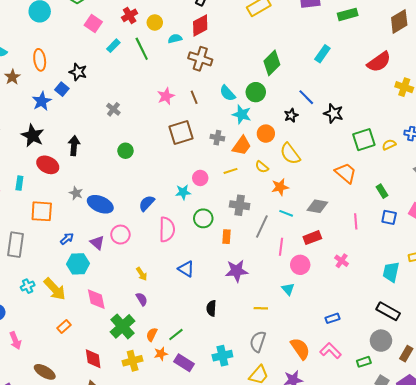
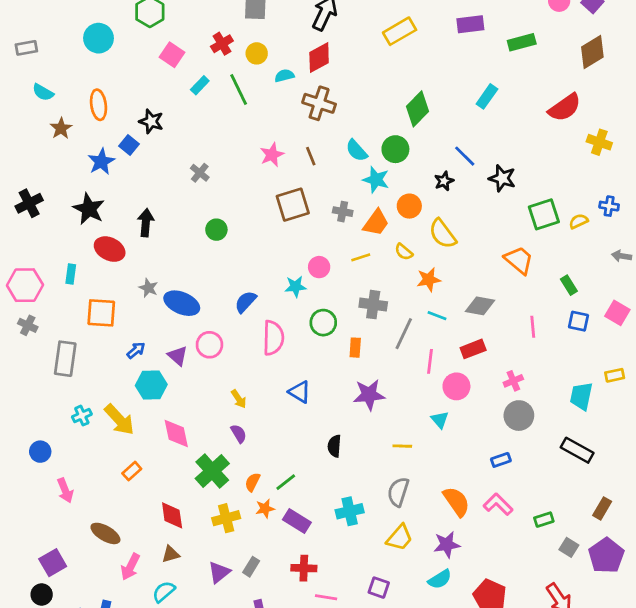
pink cross: (342, 261) -> (513, 381), turned 32
gray circle: (381, 341) -> (519, 416), moved

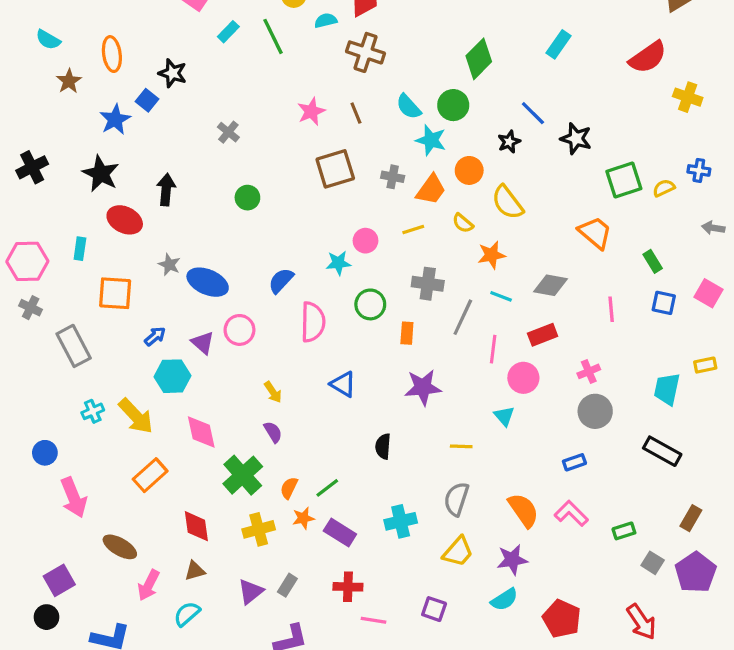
gray rectangle: (65, 359) -> (74, 346), turned -36
orange rectangle: (132, 471) -> (150, 475), size x1.5
pink arrow: (65, 490) -> (74, 497), size x1.4

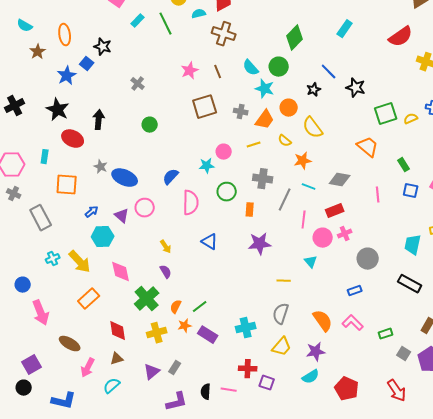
pink cross: (589, 371) -> (345, 234), moved
black semicircle: (383, 446) -> (206, 392), moved
red cross: (348, 587) -> (248, 369), moved

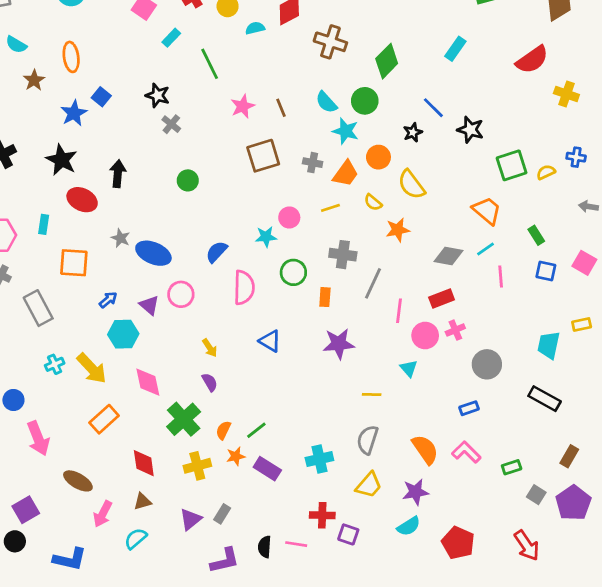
green line: (166, 24) -> (210, 64), moved
brown cross: (224, 34) -> (330, 42), moved
black star: (103, 47) -> (158, 95), moved
cyan line: (309, 187) -> (486, 249), moved, turned -56

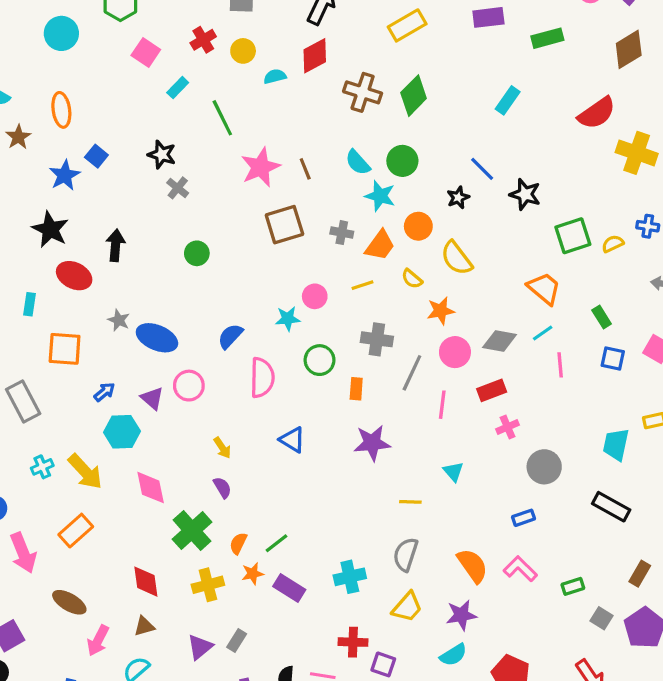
green diamond: (387, 61) -> (414, 96), moved
yellow cross: (566, 94) -> (637, 153), size x1.4
pink star: (243, 106) -> (261, 167), size x1.4
pink circle: (425, 336) -> (455, 352), moved
orange rectangle: (104, 419) -> (76, 531), moved

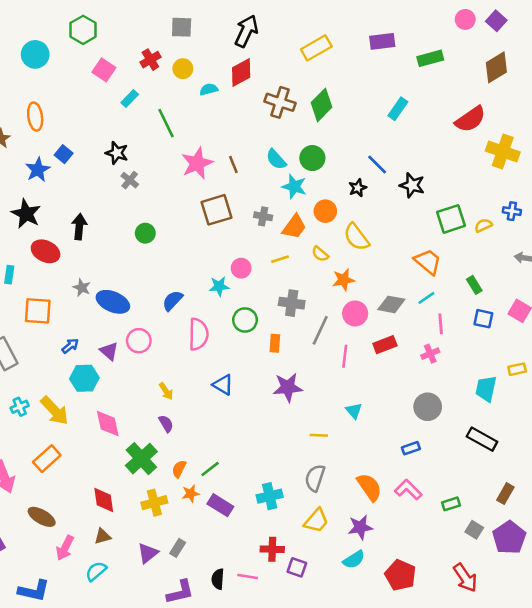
pink cross: (508, 427) -> (430, 354), moved

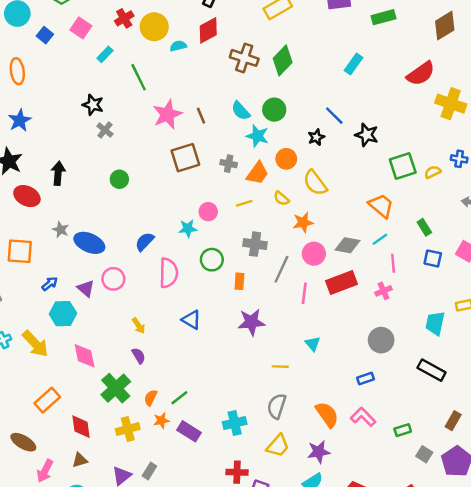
yellow circle: (183, 69) -> (154, 27), size x1.5
blue square: (64, 154) -> (45, 35), moved
red rectangle: (385, 345) -> (341, 282), size x1.4
orange rectangle: (47, 459) -> (47, 400), moved

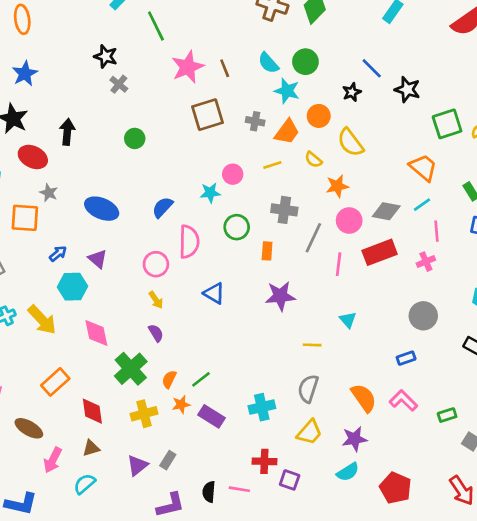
gray star: (61, 230) -> (49, 193), moved
pink circle: (113, 279) -> (156, 264), moved

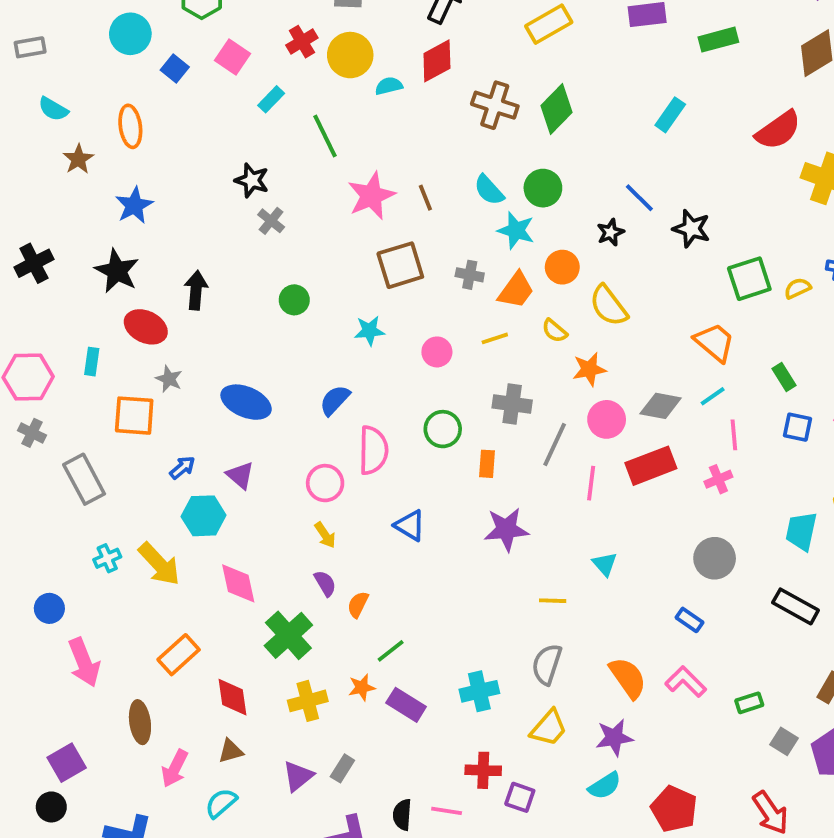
cyan star: (210, 193) -> (369, 331), moved
blue rectangle: (406, 358) -> (689, 620), turned 54
orange semicircle: (169, 379) -> (358, 605), moved
brown ellipse: (29, 428) -> (140, 722), turned 52

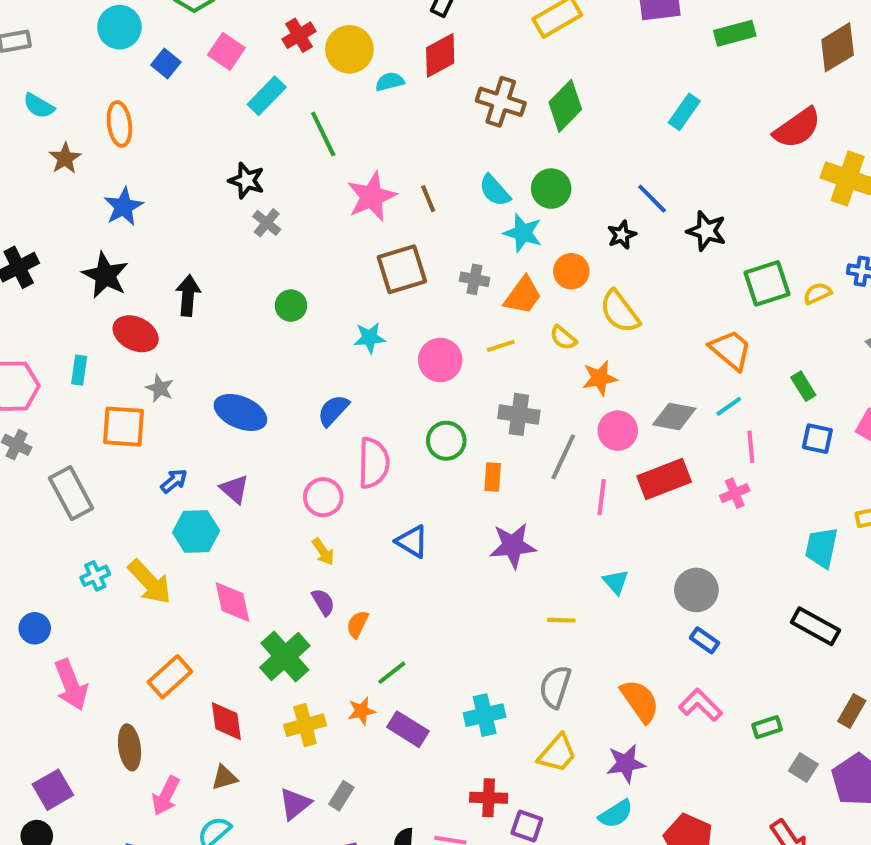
cyan rectangle: (271, 99) -> (267, 96), size x1.4
pink circle: (437, 352) -> (440, 360), size x1.4
gray circle: (715, 558) -> (696, 590), moved

